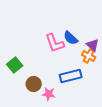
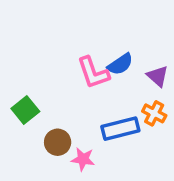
blue semicircle: (71, 38) -> (120, 64), turned -77
orange cross: (89, 56) -> (154, 113), moved

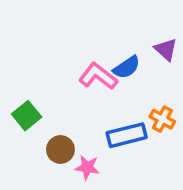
pink L-shape: (93, 73) -> (98, 76), turned 147
purple triangle: (158, 76) -> (166, 49), moved

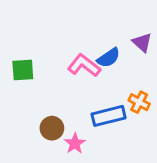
green square: (27, 116) -> (23, 70), moved, turned 35
pink star: (87, 167) -> (75, 143), turned 30

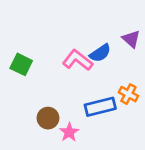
green square: (23, 70) -> (21, 64), turned 30

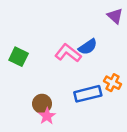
purple triangle: (131, 39) -> (115, 16), moved
pink star: (69, 132) -> (47, 116), moved

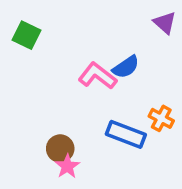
green square: (19, 57) -> (27, 35), moved
blue rectangle: (88, 94) -> (126, 134), turned 35

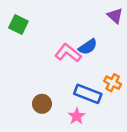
pink star: (67, 166) -> (77, 116), moved

